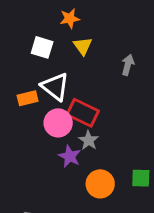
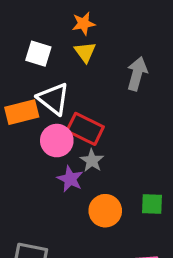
orange star: (70, 18) -> (84, 24), moved
gray arrow: (128, 65) -> (137, 74), size x1.4
orange rectangle: (28, 98) -> (22, 112), size x1.4

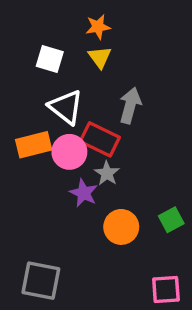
gray arrow: (137, 74) -> (130, 105), moved
orange rectangle: (22, 112) -> (34, 145), moved
green square: (152, 204) -> (171, 220), turned -30

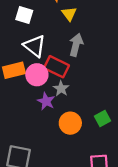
yellow triangle: (100, 57) -> (69, 14), moved

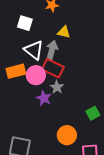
yellow triangle: (69, 14) -> (64, 32), moved, turned -40
gray arrow: (76, 45) -> (52, 50), moved
orange circle: (70, 123) -> (67, 135), moved

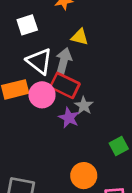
white square: (25, 23) -> (27, 25), turned -35
gray star: (57, 87) -> (84, 106), moved
purple star: (44, 98) -> (69, 118), moved

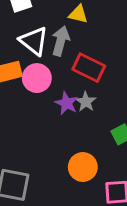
red rectangle: (65, 85) -> (89, 68), moved
gray star: (84, 106) -> (86, 102), moved

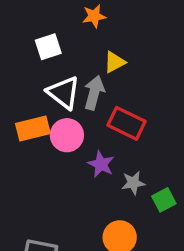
yellow triangle: (78, 14) -> (115, 62), turned -42
gray star: (86, 102) -> (133, 183), moved, turned 30

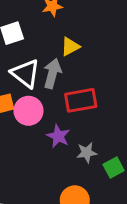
red rectangle: (126, 123) -> (81, 100), turned -36

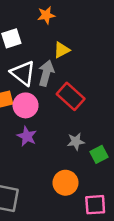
red rectangle: (81, 100) -> (71, 96), turned 52
purple star: (58, 136) -> (27, 136), moved

